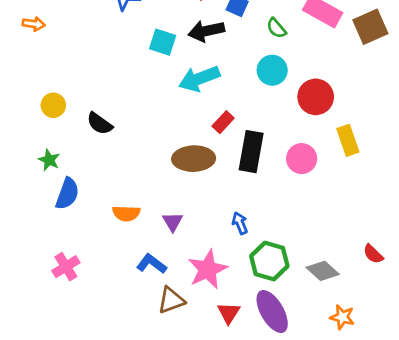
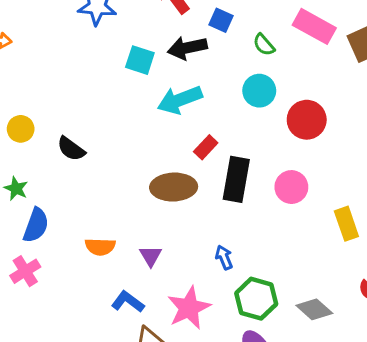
yellow rectangle: (348, 140) -> (346, 224), moved
pink cross: (66, 267) -> (25, 271), moved

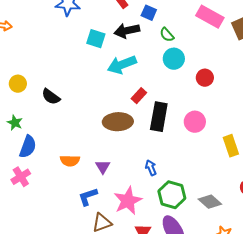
green semicircle: (264, 45) -> (167, 35), moved
red circle: (307, 120) -> (205, 78), size x0.7
blue L-shape: (128, 302) -> (88, 197), turned -55

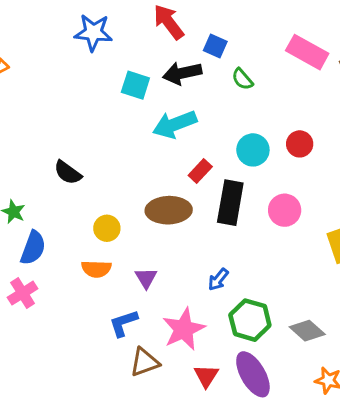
cyan circle: (174, 59) -> (253, 150), moved
yellow circle: (18, 84) -> (107, 228), moved
blue arrow: (151, 168) -> (218, 279), turned -119

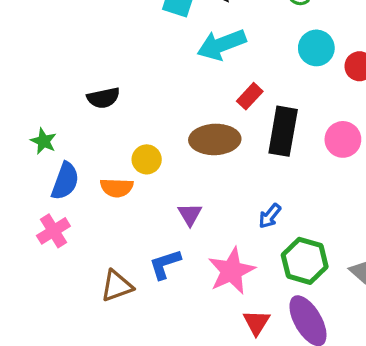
cyan circle: (253, 150) -> (316, 48), moved
black semicircle: (68, 173) -> (103, 98), turned -48
orange semicircle: (96, 269) -> (117, 188), moved
brown triangle: (145, 362) -> (117, 286), moved

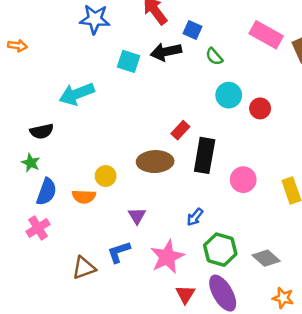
cyan arrow: (221, 45) -> (77, 94), moved
black semicircle: (103, 98) -> (42, 131), moved
pink circle: (343, 139) -> (243, 180), moved

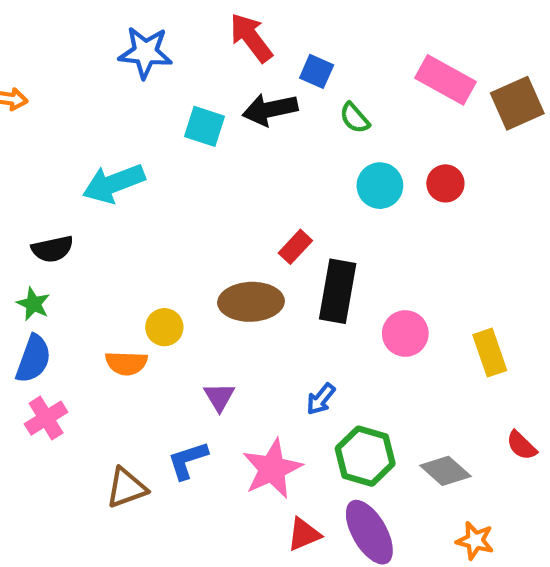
red circle: (260, 108) -> (445, 183), moved
blue semicircle: (46, 192) -> (33, 359), moved
red triangle: (185, 294) -> (304, 534), turned 35

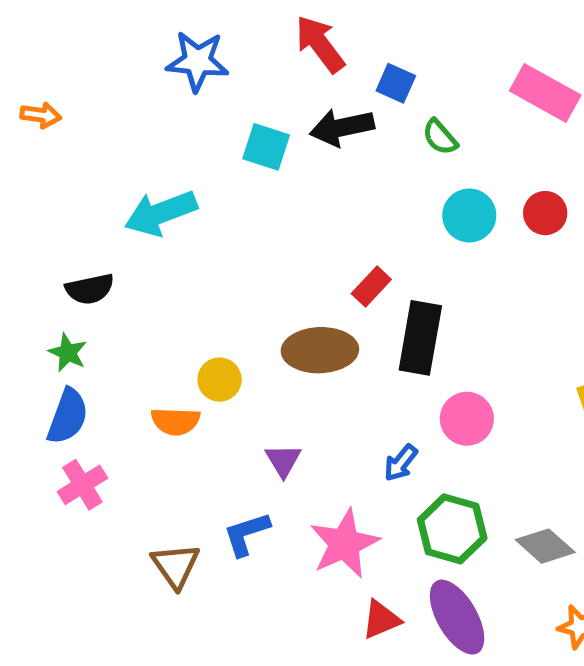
pink circle: (405, 334) -> (467, 419), moved
brown triangle: (126, 488) -> (175, 566), turned -45

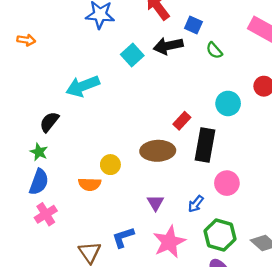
cyan square: (266, 147) -> (132, 55), turned 30
cyan circle: (469, 215) -> (228, 103), moved
black semicircle: (90, 289) -> (49, 122), turned 140
purple triangle: (283, 460) -> (155, 203), moved

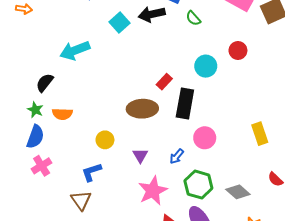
yellow circle: (110, 165) -> (105, 140), moved
orange semicircle: (90, 184) -> (62, 114), moved
blue L-shape: (123, 237) -> (91, 172), moved

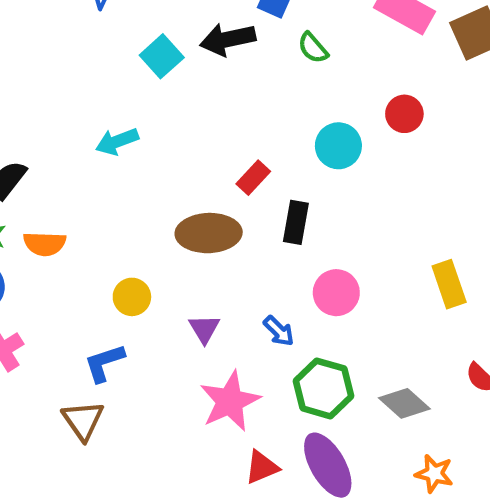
cyan arrow: (75, 50) -> (117, 142), moved, size x0.7
black rectangle: (185, 103) -> (296, 222), size x0.7
blue arrow: (177, 156) -> (279, 331), turned -84

